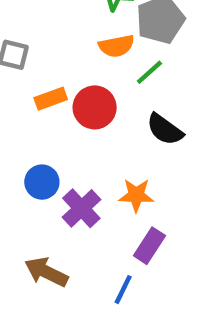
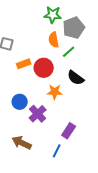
orange semicircle: (117, 46) -> (54, 40), turned 91
orange star: (136, 195) -> (55, 92), moved

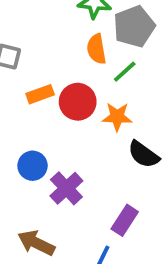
black semicircle: (76, 78) -> (144, 154), moved
orange star: (55, 92) -> (117, 117), moved

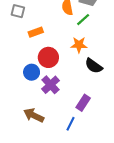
red circle: (78, 102) -> (48, 57), moved

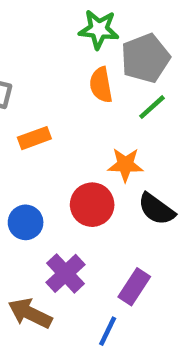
green line: (83, 20) -> (152, 107), moved
red circle: (48, 57) -> (92, 205), moved
purple cross: (51, 85) -> (65, 273), moved

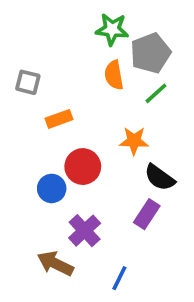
red circle: (92, 205) -> (83, 167), moved
purple rectangle: (134, 287) -> (147, 214), moved

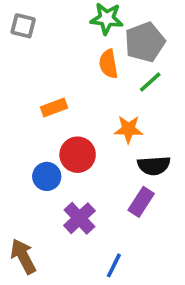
gray square: (28, 82) -> (23, 26), moved
black semicircle: (160, 177) -> (154, 166), turned -40
brown arrow: (55, 263) -> (23, 256), moved, turned 36

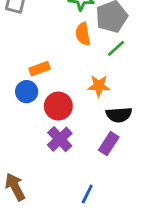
blue circle: (47, 176) -> (27, 92), moved
purple cross: (79, 218) -> (60, 139), moved

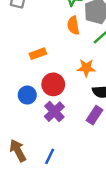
blue circle: (27, 92) -> (27, 95), moved
blue line: (87, 194) -> (50, 156), moved

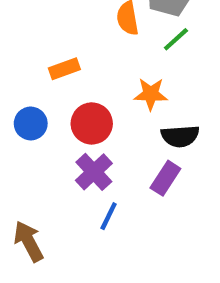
blue circle: (27, 95) -> (31, 123), moved
blue line: (50, 156) -> (109, 216), moved

